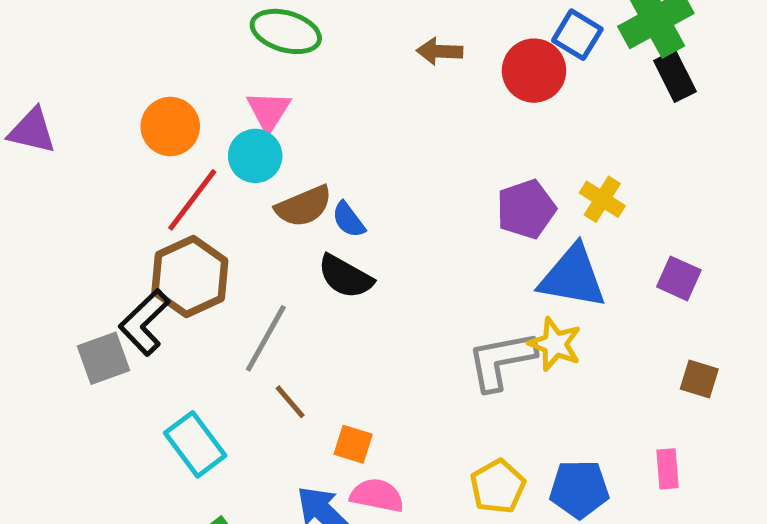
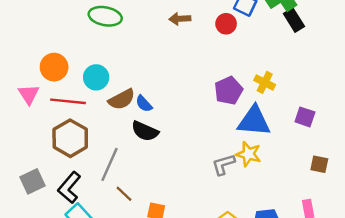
red circle: (534, 71) -> (226, 24), size x0.7
pink triangle: (269, 111) -> (29, 94), moved
red line: (192, 200) -> (68, 101), turned 64
black L-shape: (144, 322) -> (69, 187), moved
gray L-shape: (501, 361) -> (223, 164), size x0.7

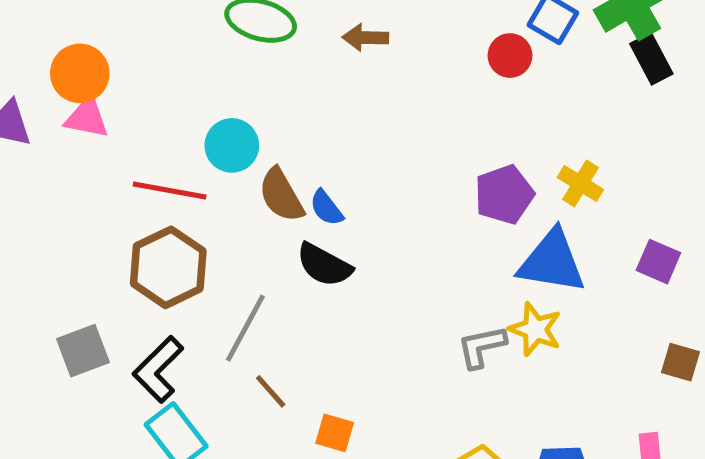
brown arrow: (180, 19) -> (365, 38), moved
orange circle: (54, 67) -> (80, 73), moved
pink triangle: (29, 94) -> (87, 118), moved, turned -50
brown semicircle: (122, 99) -> (281, 195), turned 84

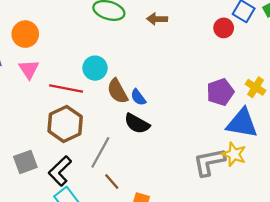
pink triangle: (87, 118) -> (29, 69), moved, turned 45
gray L-shape: (482, 347) -> (209, 162), size x1.4

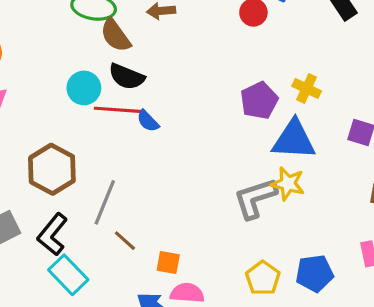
red line: (66, 89) -> (117, 110), moved
brown semicircle: (118, 91) -> (115, 35), moved
black semicircle: (137, 124) -> (127, 77), moved

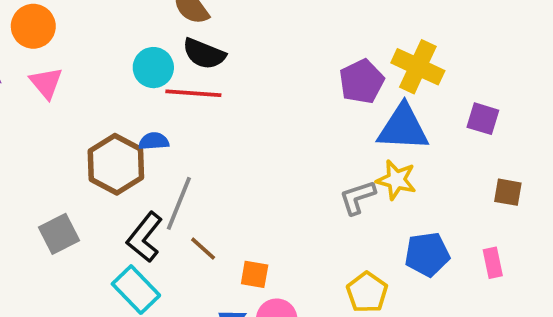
yellow cross: (307, 88) -> (418, 67), size x1.5
blue semicircle: (148, 121) -> (154, 141), moved, turned 130
gray L-shape: (255, 198) -> (357, 197), size x0.7
black L-shape: (52, 234) -> (145, 237), moved
blue pentagon: (314, 273) -> (427, 254), moved

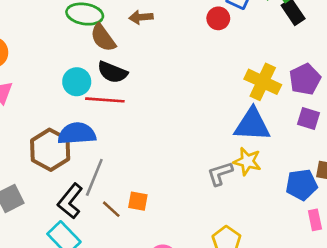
purple pentagon: (362, 81) -> (305, 79), moved
blue semicircle: (154, 141) -> (77, 134), size x1.8
blue pentagon: (427, 254) -> (301, 185), moved
orange square: (255, 274) -> (138, 201), moved

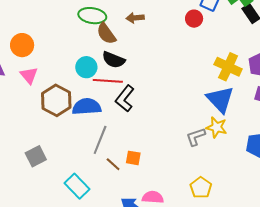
blue triangle: (252, 125) -> (220, 99), turned 44
brown hexagon: (50, 150) -> (56, 100), moved
black L-shape: (70, 201) -> (125, 98), moved

